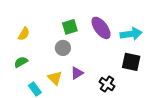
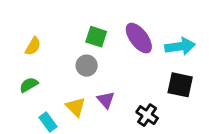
green square: (70, 27) -> (96, 37), turned 35
purple triangle: (77, 73) -> (106, 100), turned -40

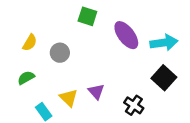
green square: (96, 37) -> (87, 16), moved
gray circle: (87, 66) -> (60, 53), moved
black square: (180, 85) -> (164, 78), turned 30

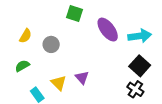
black cross: (134, 105) -> (135, 89), moved

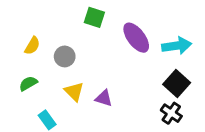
purple triangle: (82, 78) -> (104, 98), turned -32
yellow triangle: (59, 83) -> (74, 92), moved

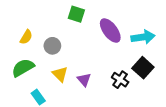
green semicircle: (28, 83) -> (23, 68), size x1.5
purple triangle: (104, 98) -> (84, 80), turned 32
black cross: (171, 113) -> (120, 80), moved

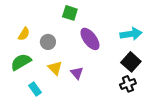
purple ellipse: (110, 31) -> (90, 39), moved
black cross: (120, 80) -> (128, 84), moved, turned 35

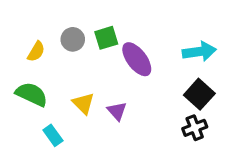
green square: (70, 13) -> (106, 38), moved, turned -35
gray circle: (48, 42) -> (73, 39), moved
green semicircle: (21, 62) -> (32, 94), turned 55

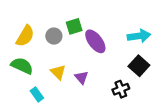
gray circle: (73, 39) -> (54, 36), moved
yellow semicircle: (36, 52) -> (25, 36), size x1.5
black cross: (195, 128) -> (121, 89), moved

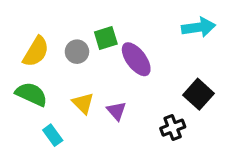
cyan arrow: (139, 36) -> (198, 27), moved

